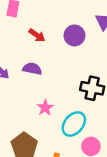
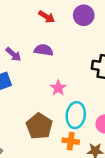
cyan ellipse: (74, 124) -> (76, 115), moved, turned -30

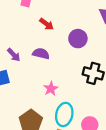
purple circle: (84, 15) -> (78, 39), moved

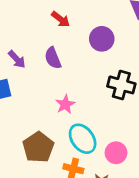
purple semicircle: (41, 54) -> (53, 58), turned -126
cyan ellipse: (64, 114) -> (83, 139), turned -50

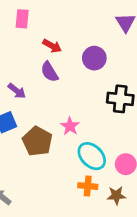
purple semicircle: (53, 58) -> (49, 72), moved
brown pentagon: (38, 147) -> (37, 141), moved

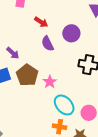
purple semicircle: (49, 72) -> (48, 44), moved
brown pentagon: (37, 141) -> (27, 75), moved

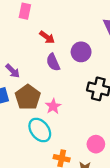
cyan ellipse: (64, 105) -> (40, 130), moved

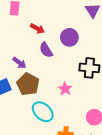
purple arrow: (13, 71) -> (19, 63), moved
pink star: (53, 106) -> (65, 89), moved

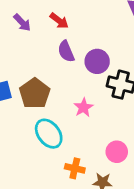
purple circle: (69, 37) -> (97, 61), moved
purple arrow: (19, 63) -> (22, 23), moved

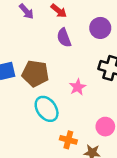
purple circle: (97, 61) -> (100, 28), moved
brown pentagon: (35, 93) -> (35, 74), turned -30

